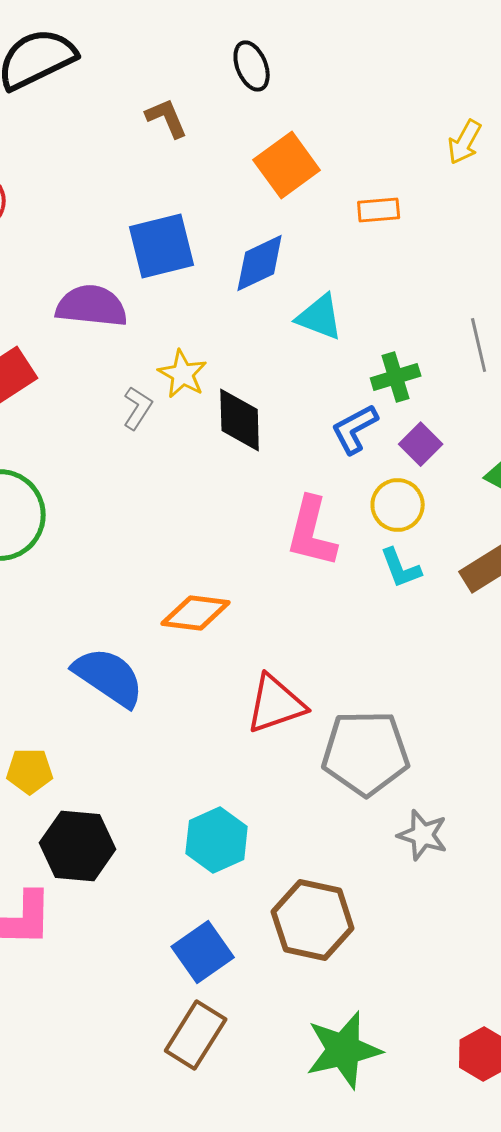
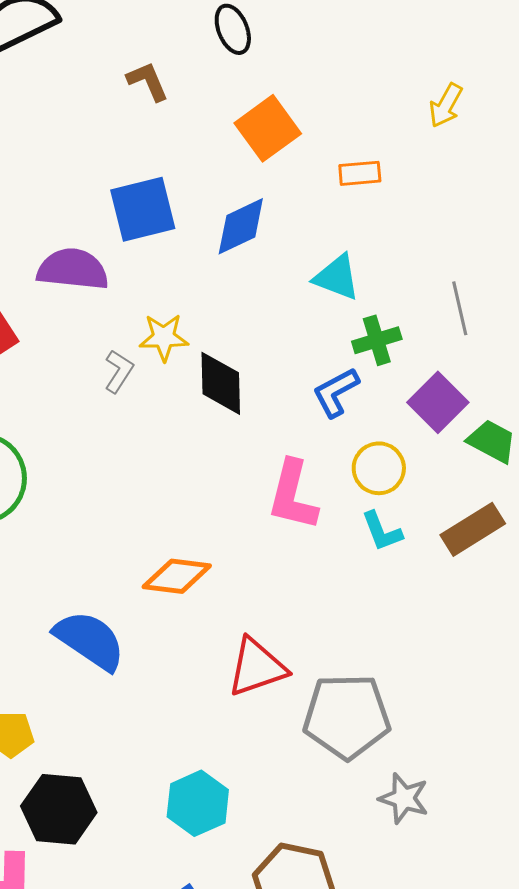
cyan triangle: (320, 317) -> (337, 277), moved
yellow star: (183, 374) -> (164, 337), turned -30
purple square: (421, 444) -> (438, 402), moved, size x1.4

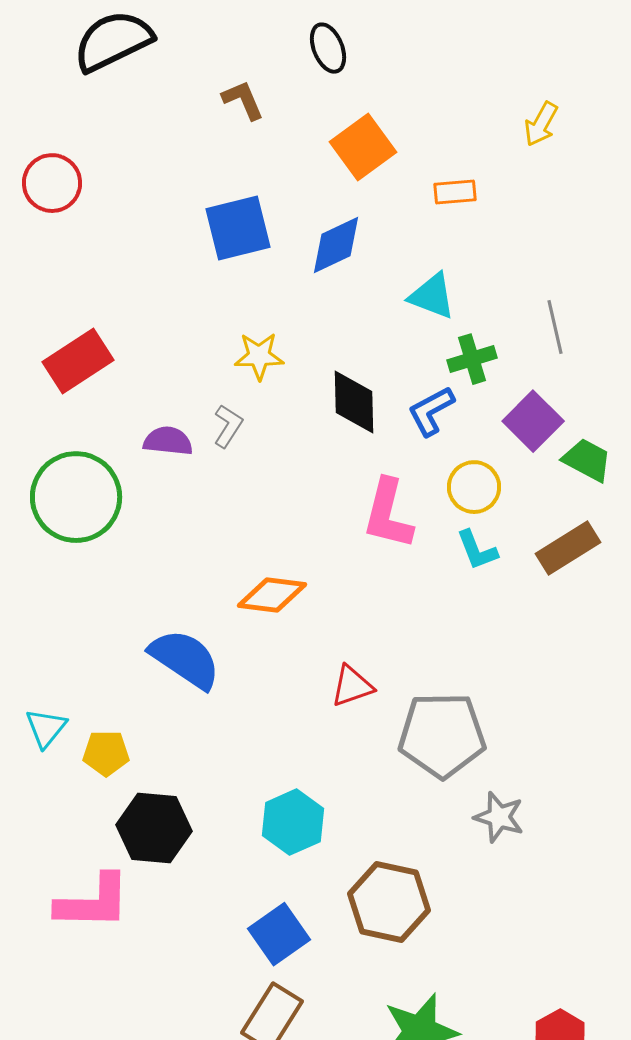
purple semicircle: (73, 269) -> (168, 441), moved, size x0.7
gray L-shape: (119, 371) -> (228, 426), moved
black diamond: (221, 383) -> (354, 402), moved
red triangle: (257, 667) -> (352, 686), size x0.7

